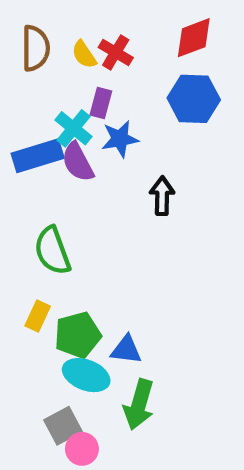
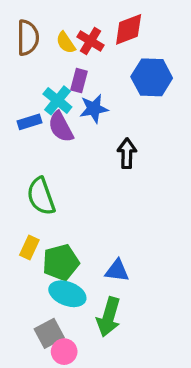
red diamond: (194, 38) -> (129, 29), moved
blue rectangle: (38, 156) -> (29, 122), size x0.6
blue triangle: (126, 350) -> (117, 271), moved

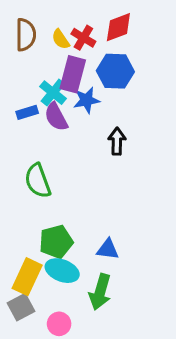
blue hexagon: (152, 77) -> (115, 71), moved
purple rectangle: (79, 81) -> (73, 74), size x1.6
yellow rectangle: (29, 247) -> (27, 277), moved, size x1.6
gray square: (49, 333) -> (21, 307), moved

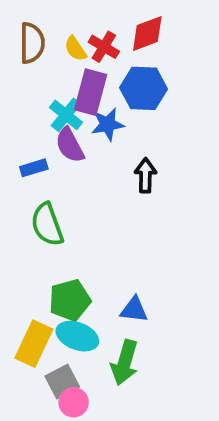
blue rectangle: (27, 112) -> (34, 168), moved
gray square: (21, 307) -> (62, 381), moved

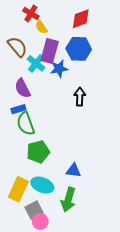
brown semicircle: (32, 43) -> (17, 47), moved, turned -40
red cross: (104, 47) -> (31, 14), moved
purple semicircle: (70, 145) -> (23, 88), moved
blue rectangle: (34, 168) -> (18, 109), moved
green pentagon: (70, 300) -> (38, 152), moved

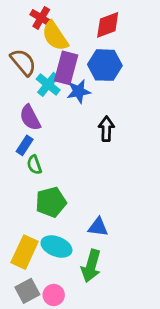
yellow semicircle: (41, 27) -> (55, 36), size x1.6
blue rectangle: (18, 109) -> (25, 145), turned -40
green semicircle: (26, 124) -> (34, 165), size x0.6
gray square: (34, 210) -> (27, 291), moved

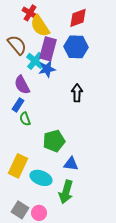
blue star: (79, 91) -> (47, 69), moved
green pentagon: (51, 202) -> (54, 141), moved
yellow rectangle: (25, 252) -> (18, 166), moved
gray square: (27, 291) -> (20, 210), turned -30

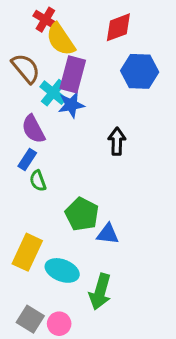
blue hexagon: (76, 47) -> (140, 71), moved
green pentagon: (54, 141) -> (82, 214), turned -30
blue triangle: (71, 164) -> (108, 234), moved

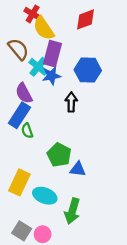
blue hexagon: (140, 71) -> (88, 70), moved
black arrow: (117, 141) -> (71, 102), moved
blue rectangle: (27, 159) -> (19, 115), size x1.6

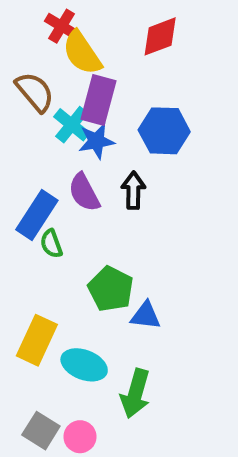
purple semicircle: (24, 93) -> (84, 192), moved

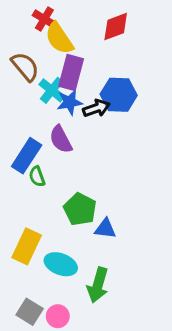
black arrow: (133, 190) -> (96, 108), moved, turned 70

